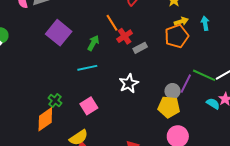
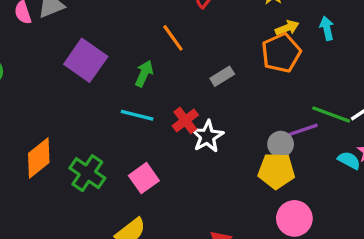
red cross: (125, 36) -> (185, 120), moved
cyan line: (87, 68) -> (137, 115), turned 30
purple line: (186, 84) -> (302, 130), turned 48
green cross: (55, 101) -> (87, 173), size x1.5
orange diamond: (45, 119) -> (39, 158), moved

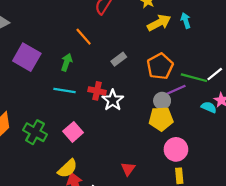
yellow arrow: (287, 28) -> (159, 23), size x1.5
orange pentagon: (281, 53) -> (160, 66), moved
red cross: (185, 120) -> (97, 91), turned -35

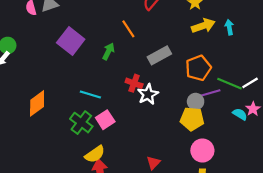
gray rectangle: (119, 59) -> (159, 55), size x1.5
cyan line: (65, 90) -> (90, 94), moved
green cross: (35, 132) -> (81, 123), moved

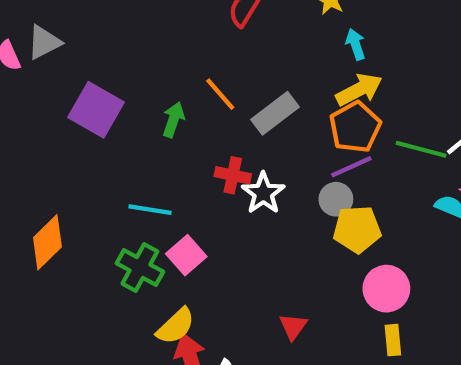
yellow arrow: (203, 26) -> (359, 90), moved
cyan arrow: (229, 27) -> (356, 44), moved
orange line: (128, 29) -> (220, 94), moved
purple line: (210, 93) -> (351, 167), moved
gray circle: (196, 102) -> (336, 199), moved

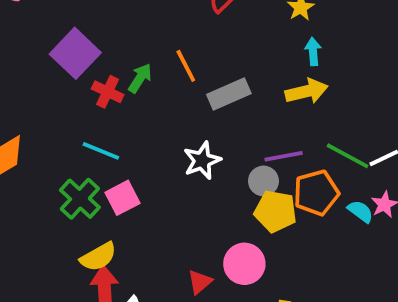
orange pentagon: (355, 127) -> (316, 193), moved
red cross: (233, 175) -> (108, 92), moved
pink circle: (386, 289) -> (244, 264), moved

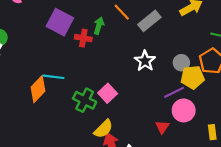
cyan line: (101, 151) -> (53, 77), moved
purple line: (284, 156) -> (174, 92), moved

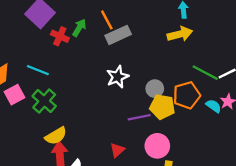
gray rectangle: (149, 21) -> (118, 35), moved
cyan line: (53, 77) -> (38, 70), moved
pink square: (108, 93) -> (15, 95), moved
pink circle: (184, 110) -> (157, 146), moved

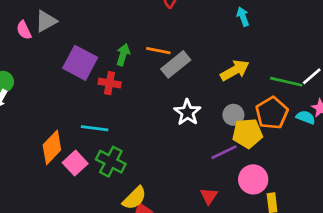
orange line: (107, 20) -> (158, 51), turned -36
green arrow: (79, 28) -> (123, 55), moved
yellow arrow: (180, 34) -> (235, 70), moved

